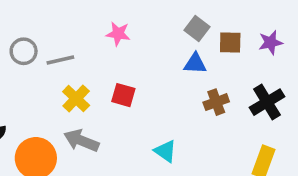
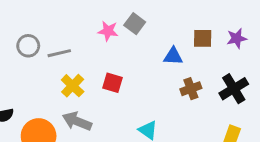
gray square: (197, 28) -> (135, 24), moved

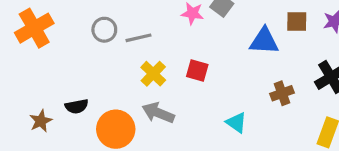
blue triangle: (173, 56) -> (264, 41), size x1.4
brown cross: (191, 89) -> (282, 93), moved

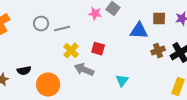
brown cross: (282, 93) -> (158, 51), moved
gray arrow: (158, 113) -> (84, 70), moved
cyan triangle: (236, 123) -> (122, 81), turned 32

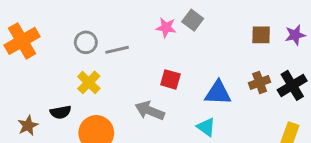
blue triangle: (139, 31) -> (218, 93), moved
yellow cross: (71, 51) -> (89, 82), moved
cyan triangle: (122, 81) -> (206, 127), turned -32

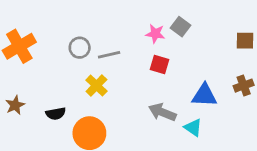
red square: (170, 79) -> (159, 64), moved
yellow cross: (89, 82) -> (96, 86), moved
gray arrow: (150, 111) -> (162, 112), moved
brown star: (28, 126) -> (15, 105), moved

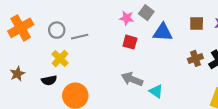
gray circle: (80, 48) -> (57, 30), moved
gray line: (109, 55) -> (80, 37), moved
yellow cross: (96, 86) -> (60, 58), moved
blue triangle: (204, 95) -> (163, 32), moved

